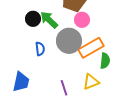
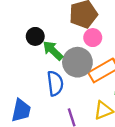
green arrow: (49, 20) -> (53, 50), moved
blue semicircle: (40, 49) -> (55, 83), moved, size x1.5

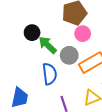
gray circle: (77, 62) -> (69, 55), size x0.7

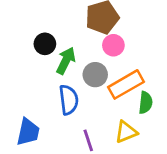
green arrow: (48, 45) -> (66, 61), turned 72

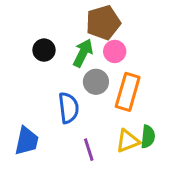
green arrow: (66, 61) -> (83, 53), moved
orange rectangle: (126, 84) -> (128, 92), turned -44
green semicircle: (146, 103) -> (148, 137), moved

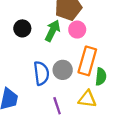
gray circle: (96, 82) -> (63, 70), moved
green semicircle: (148, 137) -> (101, 77), moved
yellow triangle: (128, 141) -> (87, 99), turned 30

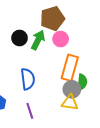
black circle: (22, 28) -> (20, 38), moved
gray circle: (63, 70) -> (72, 89), moved
purple line: (57, 106) -> (30, 111), moved

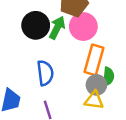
black circle: (20, 38) -> (36, 25), size x1.5
pink circle: (61, 39) -> (83, 27), size x1.5

